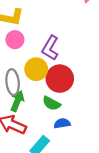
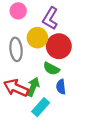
green arrow: (17, 101) -> (33, 87), moved
blue semicircle: (62, 123) -> (61, 87), turned -88

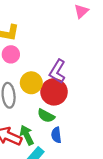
purple L-shape: (50, 18) -> (57, 71), moved
green arrow: (33, 87) -> (27, 135), turned -48

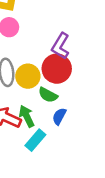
yellow circle: (31, 83) -> (28, 76), moved
blue semicircle: (56, 135) -> (59, 116), turned 35

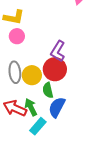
green semicircle: (48, 95) -> (48, 90), turned 49
blue semicircle: (59, 116) -> (57, 107), size x1.5

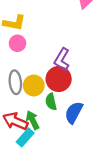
blue semicircle: (57, 107) -> (74, 113), moved
cyan rectangle: (38, 126) -> (25, 137), moved

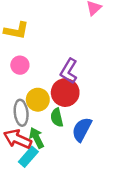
pink circle: (17, 43) -> (20, 65), moved
gray ellipse: (15, 82) -> (21, 113), moved

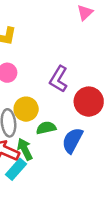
red circle: (65, 93) -> (89, 102), moved
green semicircle: (57, 118) -> (46, 128), turned 90

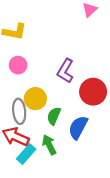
green semicircle: (46, 128) -> (54, 116), turned -54
green arrow: (25, 149) -> (49, 145), moved

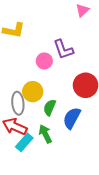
pink circle: (18, 65) -> (44, 61), moved
purple L-shape: (65, 71) -> (63, 49), moved, turned -50

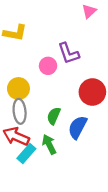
yellow circle: (33, 92) -> (18, 89), moved

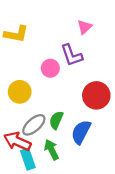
pink triangle: (89, 11) -> (85, 27), moved
gray ellipse: (20, 111) -> (34, 125), moved, turned 55
cyan rectangle: (26, 153) -> (28, 159), turned -60

